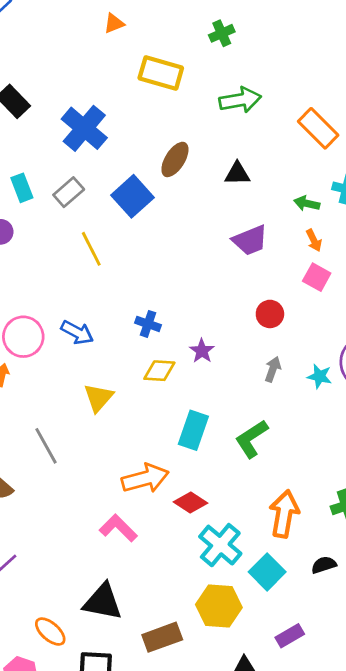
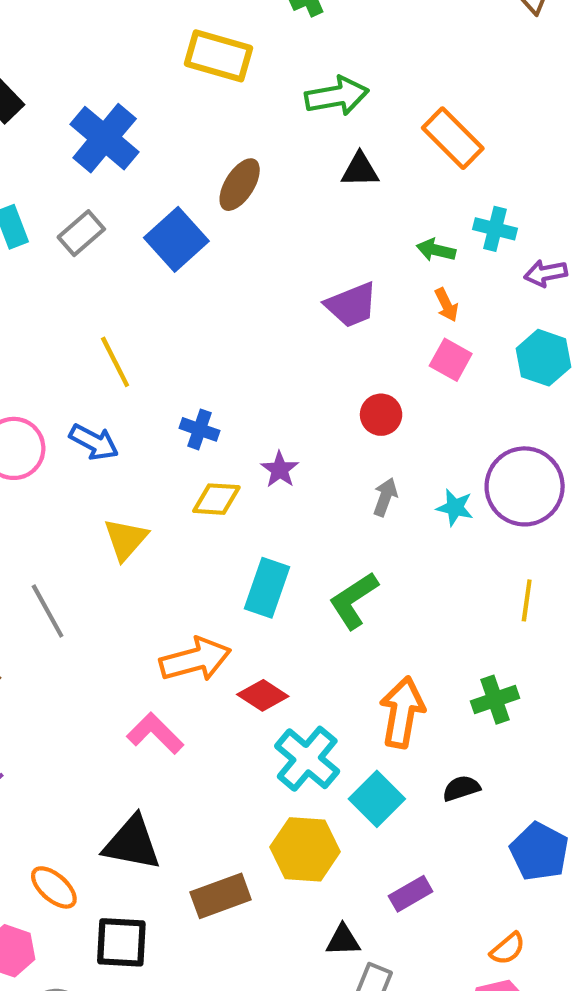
black triangle: (237, 174) -> (360, 170), moved
yellow line: (91, 249) -> (115, 362), moved

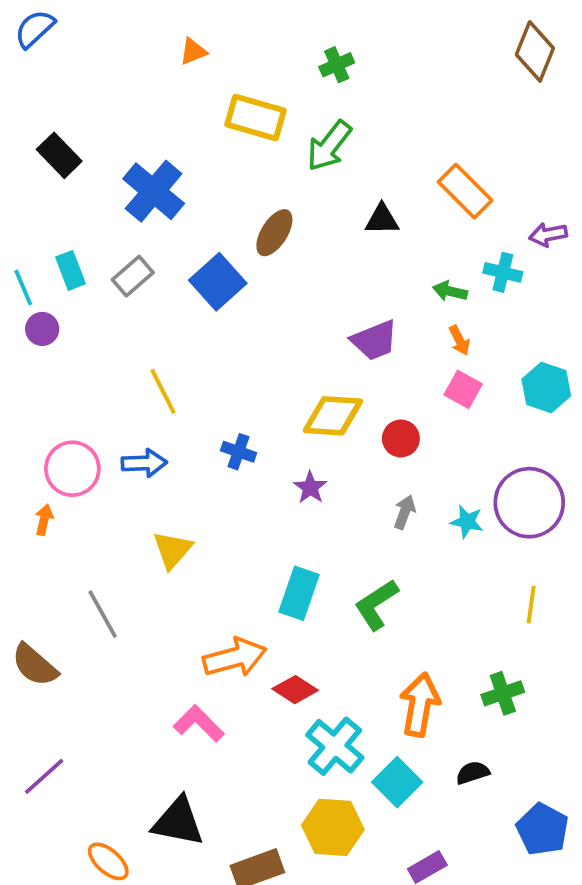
green arrow: (337, 96) -> (329, 146), moved, turned 138
purple arrow: (546, 273) -> (548, 235), moved
blue arrow: (94, 442) -> (144, 463), turned -30
yellow diamond: (216, 499) -> (333, 416), moved, size x1.4

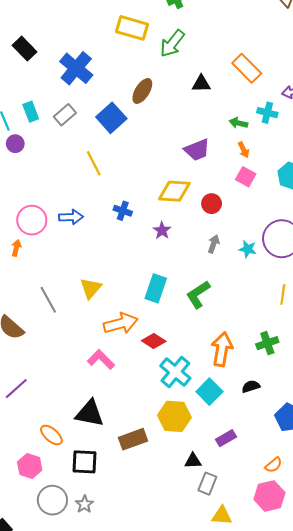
yellow line: (163, 391) -> (94, 163), moved
yellow triangle: (172, 550) -> (91, 288), moved

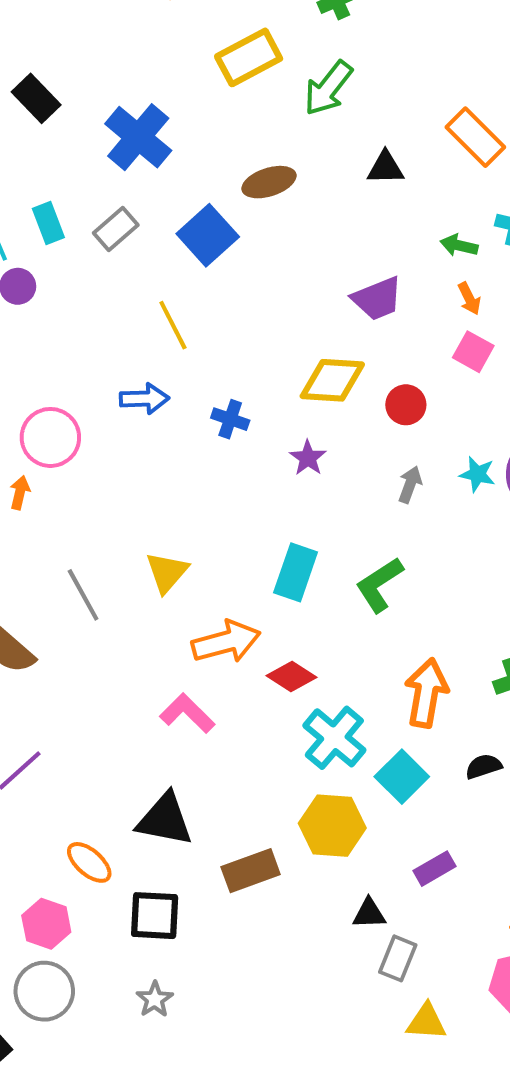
yellow rectangle: (132, 28) -> (249, 57), turned -44
brown ellipse: (142, 91) -> (269, 182), turned 40
blue arrow: (71, 217) -> (144, 399), moved
cyan star: (248, 249) -> (477, 474), moved
gray circle: (52, 500) -> (44, 991), moved

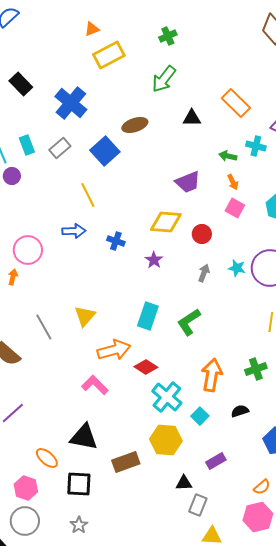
yellow rectangle: (249, 57) -> (109, 55), moved
cyan square: (402, 777) -> (200, 416), size x0.7

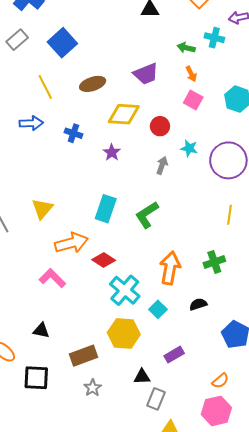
brown ellipse: (135, 125) -> (93, 84), moved
cyan star: (237, 268) -> (189, 148), moved
black triangle: (84, 437) -> (41, 330), size x0.6
gray star: (79, 525) -> (93, 388), moved

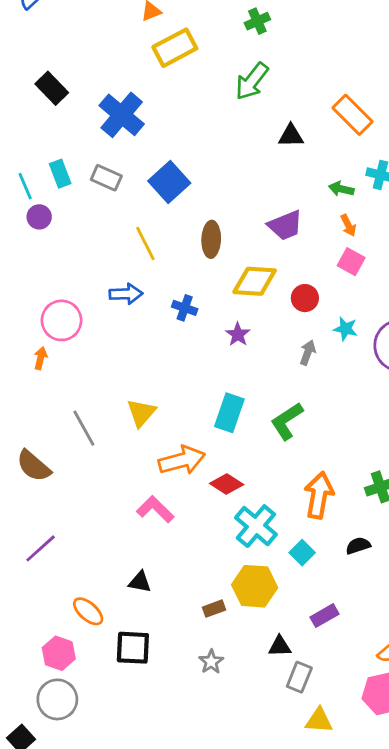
gray rectangle: (17, 40) -> (106, 178), turned 65
brown ellipse: (93, 84) -> (211, 239), turned -70
brown rectangle: (84, 356) -> (214, 609), moved, size x0.6

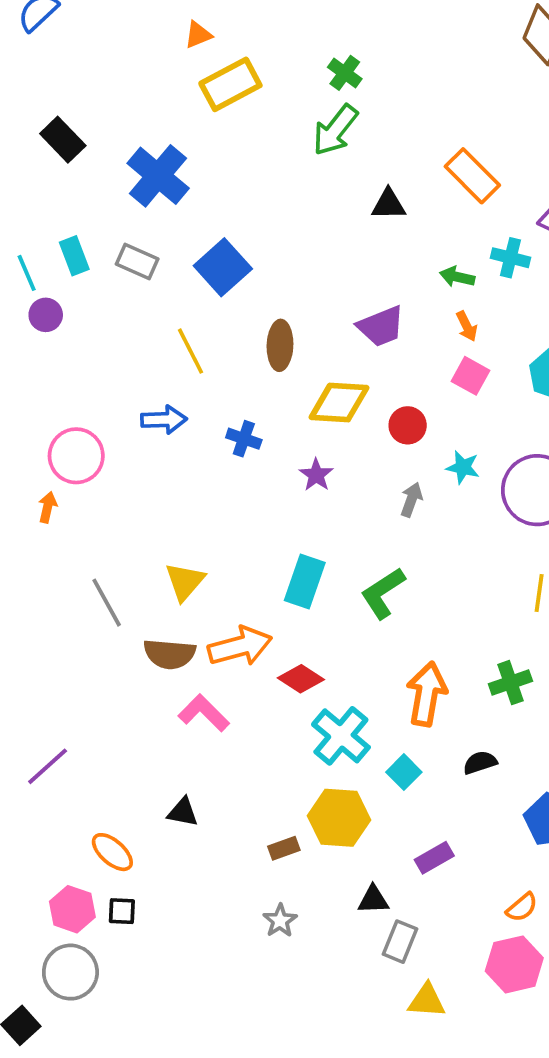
green cross: (257, 21) -> (345, 73), moved, turned -30
brown semicircle: (34, 466) -> (170, 654), moved, turned -36
black square: (133, 648) -> (122, 911), moved, size x0.6

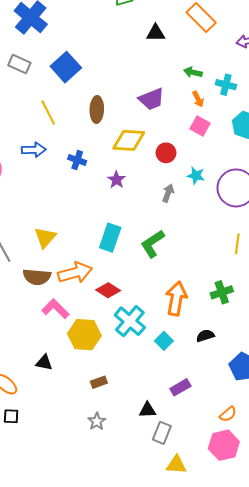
cyan cross: (510, 258) -> (226, 85), moved
yellow hexagon: (339, 818) -> (84, 335), moved

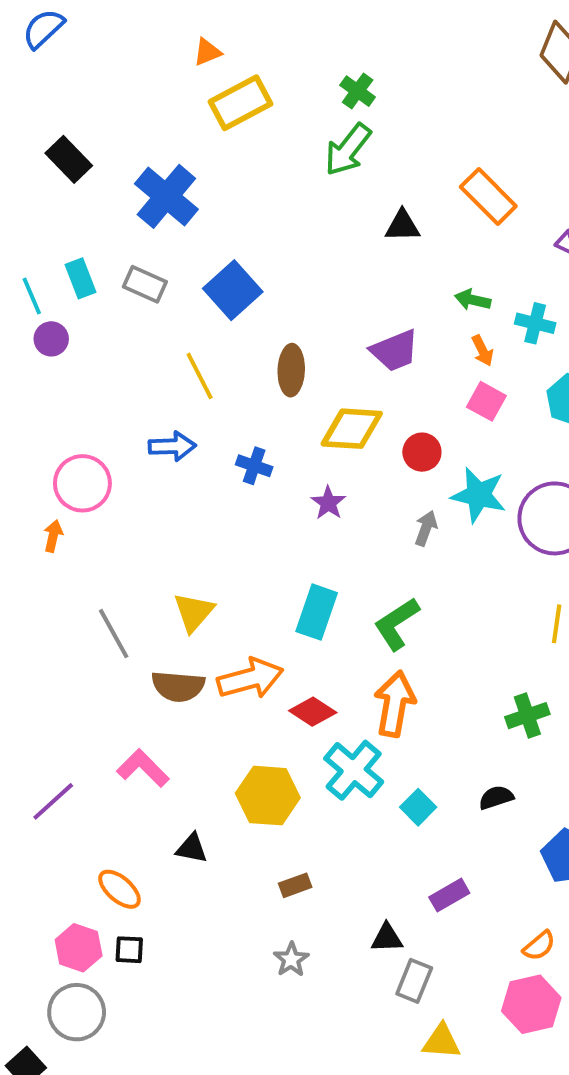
cyan star: (196, 176) -> (479, 495), size x1.6
orange arrow: (176, 298) -> (395, 704), moved
pink L-shape: (55, 309) -> (143, 768), moved

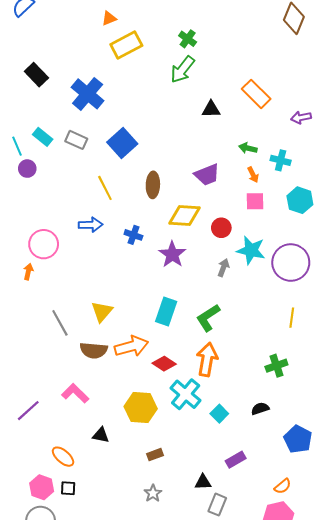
cyan rectangle: (80, 278) -> (43, 137), turned -30
pink square: (486, 401) -> (255, 201), turned -30
purple star: (328, 503) -> (172, 254), size x1.5

